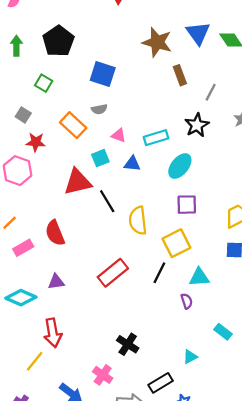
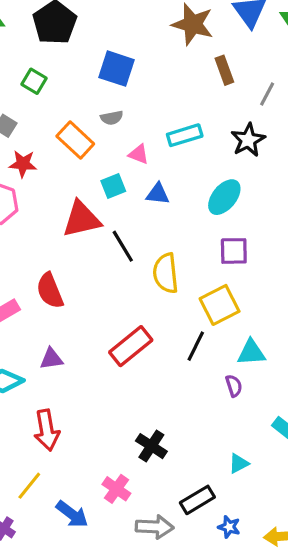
cyan rectangle: (156, 138) -> (185, 135), moved
yellow line: (35, 361) -> (29, 486), moved

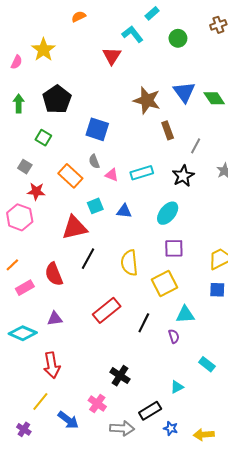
gray semicircle: (112, 118) -> (94, 161), turned 80
pink triangle: (139, 154) -> (112, 175), moved
black line: (123, 246) -> (88, 259), moved, turned 60
black line: (196, 346) -> (144, 323), moved

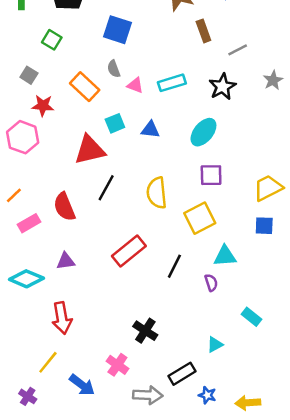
gray line: (196, 146) -> (238, 50), turned 35

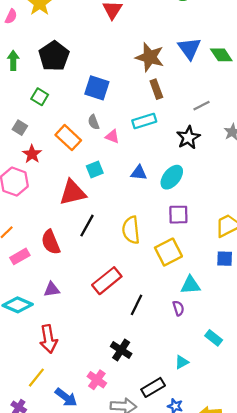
brown rectangle: (203, 31) -> (156, 89), moved
cyan rectangle: (172, 83) -> (144, 121), moved
red star: (43, 106) -> (32, 154), turned 30
blue triangle: (150, 130) -> (139, 173), moved
black line: (174, 266) -> (137, 305), moved

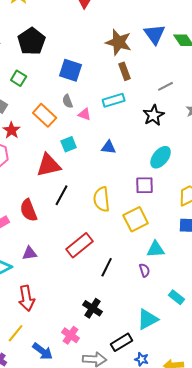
cyan ellipse: (172, 177) -> (161, 157), moved
cyan triangle: (182, 362) -> (148, 319), size x1.6

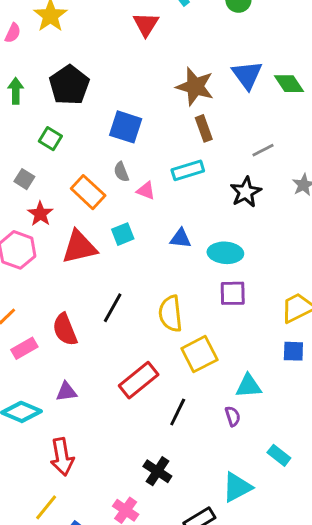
cyan ellipse: (161, 157) -> (225, 253), moved, turned 55
red triangle: (49, 165) -> (79, 247), moved
yellow square: (136, 219) -> (199, 354), moved

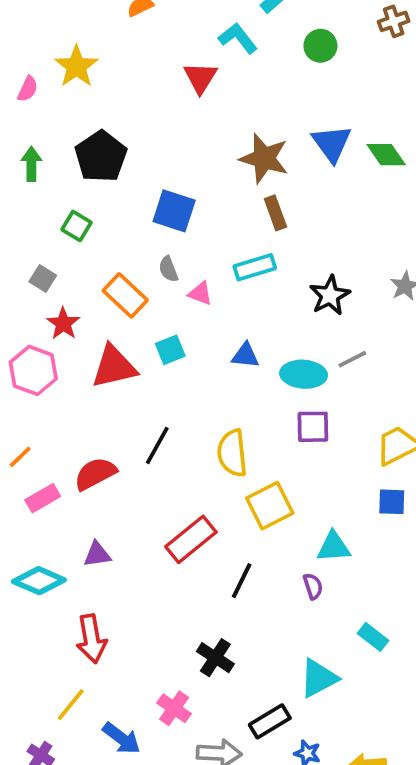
gray line: (263, 150) -> (352, 359), moved
red semicircle: (65, 329) -> (95, 474), turned 84

